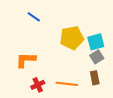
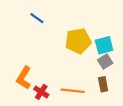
orange L-shape: (26, 60) -> (24, 78), moved, turned -60
red cross: (38, 85) -> (41, 92), turned -32

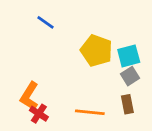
yellow pentagon: (78, 41) -> (96, 51), turned 30
red cross: (41, 92) -> (39, 114), moved

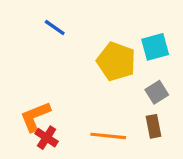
cyan square: (129, 56) -> (155, 47), moved
orange L-shape: (29, 96) -> (35, 117), turned 36

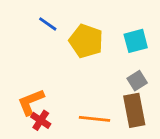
yellow pentagon: (116, 61) -> (86, 41), moved
brown rectangle: (154, 126) -> (134, 110), size x1.6

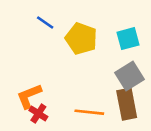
gray square: (137, 81) -> (129, 76), size x1.5

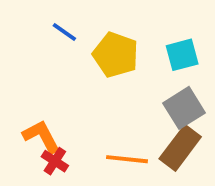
orange L-shape: (29, 96) -> (42, 136), turned 84
brown rectangle: (127, 104) -> (180, 148), turned 48

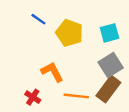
orange L-shape: (42, 136) -> (52, 72), moved

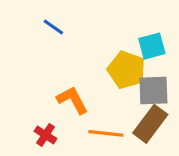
yellow pentagon: (69, 33) -> (126, 70), moved
gray square: (111, 65) -> (153, 90), turned 30

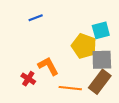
blue line: (53, 27) -> (36, 18), turned -56
red cross: (45, 135) -> (28, 79), moved

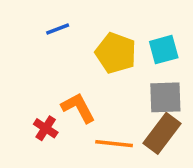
yellow pentagon: (84, 46) -> (116, 53), moved

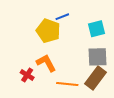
blue line: (58, 29) -> (62, 17), moved
yellow pentagon: (116, 53) -> (48, 31), moved

